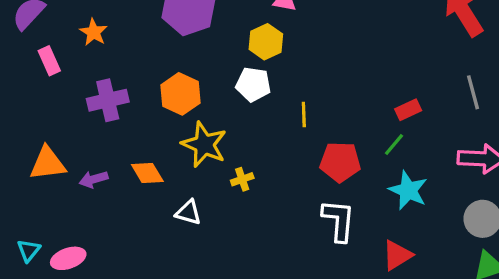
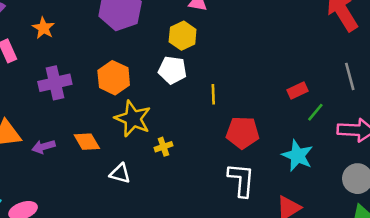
green line: (394, 144) -> (315, 112), moved

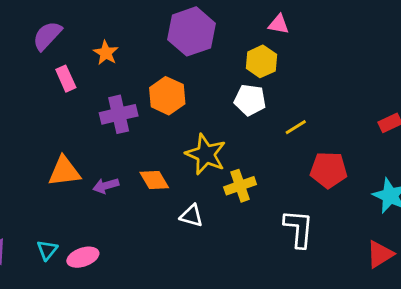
orange hexagon: (114, 78) -> (167, 96), moved
yellow line: (213, 94) -> (296, 127), turned 60
yellow cross: (163, 147) -> (240, 186), size x1.5
white L-shape: (241, 180) -> (299, 229), moved

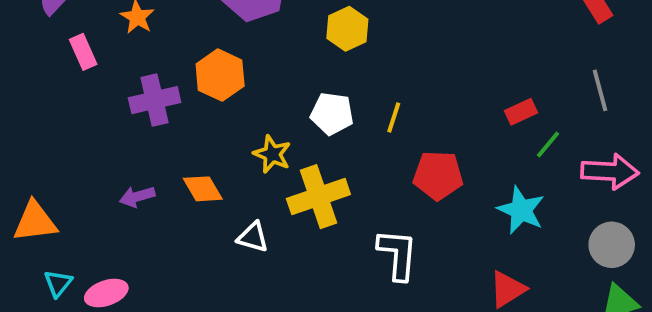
white pentagon: (250, 100) -> (332, 114), moved
yellow line: (296, 127) -> (394, 117), turned -40
yellow star: (206, 154) -> (272, 154), size x0.7
orange triangle: (64, 171) -> (35, 222), moved
yellow cross: (240, 186) -> (318, 197), size x1.4

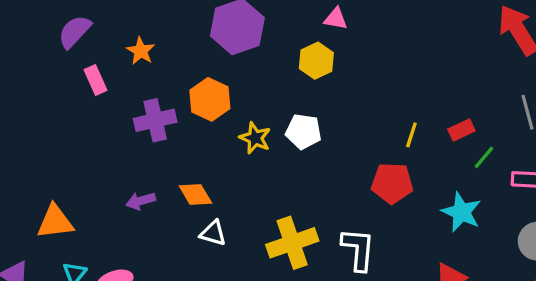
yellow line: (394, 117) -> (411, 135), moved
yellow star: (272, 154) -> (255, 138), moved
yellow cross: (318, 197) -> (292, 243), moved
white triangle: (253, 237) -> (213, 233), moved

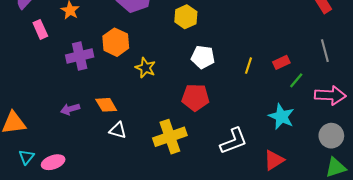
white pentagon: (303, 132) -> (203, 57), moved
red pentagon: (392, 183) -> (195, 97), moved
white L-shape: (358, 249) -> (234, 141), moved, turned 64

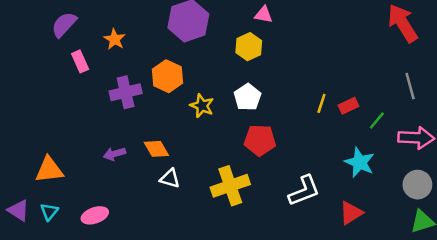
white pentagon: (203, 57) -> (248, 97), moved, turned 30
red rectangle: (281, 62) -> (348, 106), moved
cyan triangle: (27, 157) -> (49, 212), moved

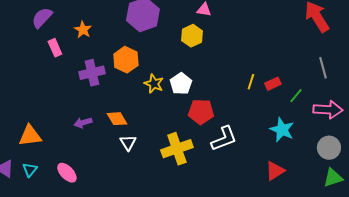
white pentagon: (248, 97) -> (181, 84), moved
white triangle: (170, 178) -> (128, 143), turned 42
white L-shape: (304, 191) -> (224, 139), moved
pink ellipse: (95, 215) -> (67, 173), turned 65

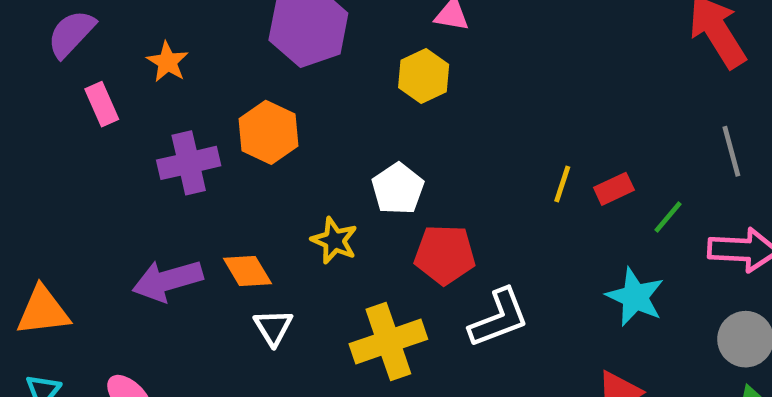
yellow star: (154, 84) -> (334, 240), moved
purple arrow: (83, 123) -> (168, 280), size x1.6

